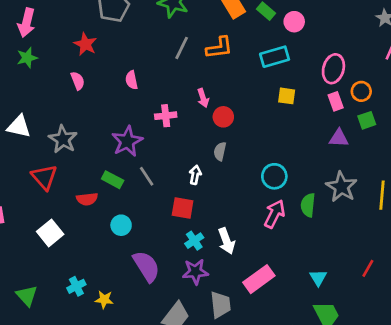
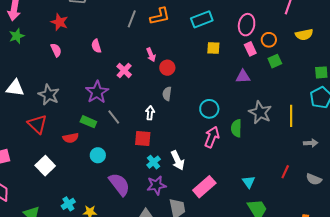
pink cross: (166, 116) -> (124, 70), turned -35
purple triangle: (339, 138) -> (243, 77), moved

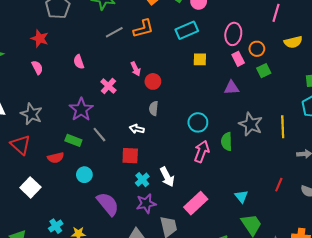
gray line: (132, 19) -> (114, 32), turned 42
white arrow: (150, 113) -> (137, 129), turned -80

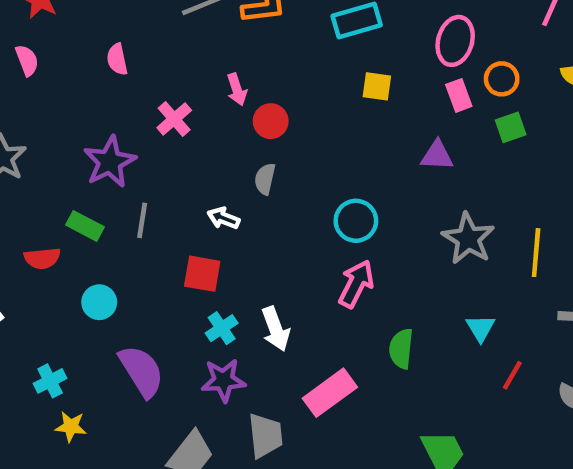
gray line: (99, 135) -> (142, 220), turned 42
green semicircle: (227, 141) -> (401, 349), moved
cyan triangle: (241, 197) -> (481, 328), moved
cyan cross: (56, 226) -> (50, 381), moved

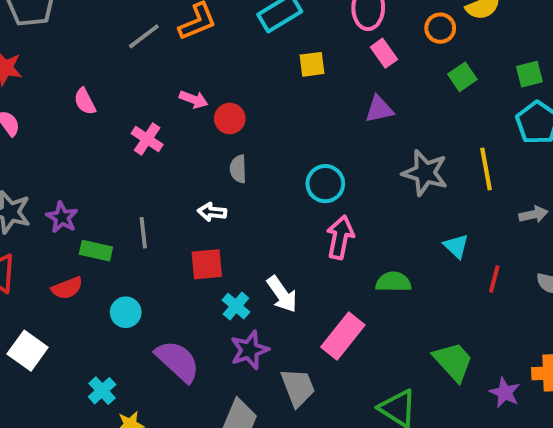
orange circle: (502, 79) -> (440, 28), moved
pink arrow: (237, 89) -> (194, 99), turned -36
green square: (511, 127) -> (462, 77), moved
purple star: (110, 162) -> (62, 217), moved, size x0.7
green semicircle: (401, 349) -> (393, 282), turned 100

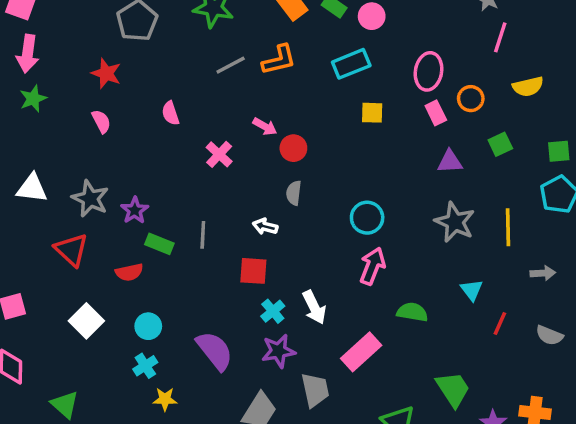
orange circle: (440, 28) -> (471, 99), moved
purple triangle: (379, 109) -> (450, 162), moved
cyan circle: (126, 312) -> (148, 326), moved

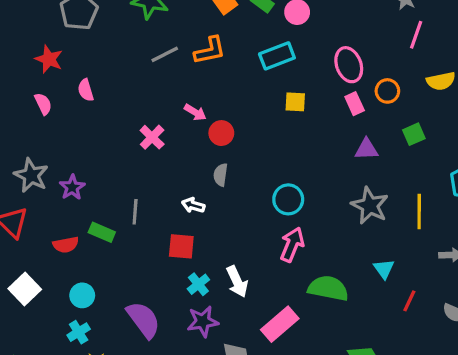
pink ellipse: (429, 71) -> (349, 65), turned -32
pink semicircle: (170, 113) -> (86, 90), moved
green rectangle: (159, 244) -> (102, 232), moved
green semicircle: (412, 312) -> (328, 288), size x1.4

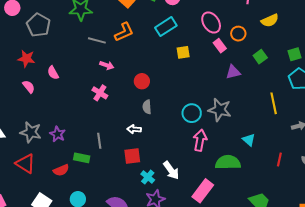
gray line: (165, 54) -> (97, 40), turned 54
pink arrow: (195, 112) -> (107, 65), moved
gray star: (370, 206) -> (220, 110), moved
cyan triangle: (384, 269) -> (249, 140), moved

